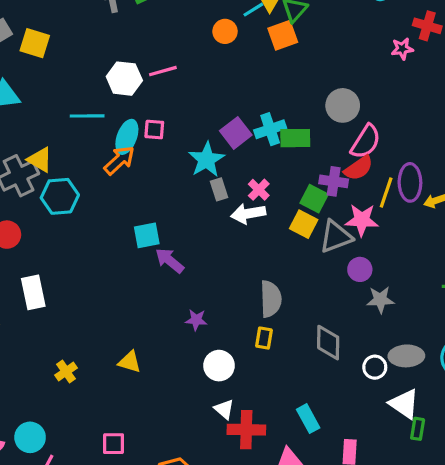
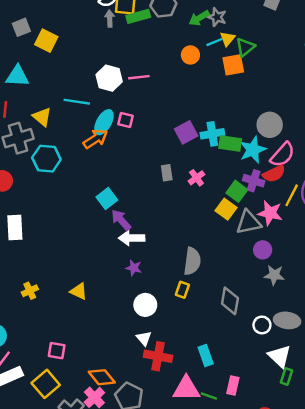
yellow triangle: (40, 160) -> (42, 117), moved
cyan star: (207, 160) -> (253, 150), moved
white arrow: (248, 214) -> (132, 238), moved
cyan square: (147, 235) -> (107, 198), turned -36

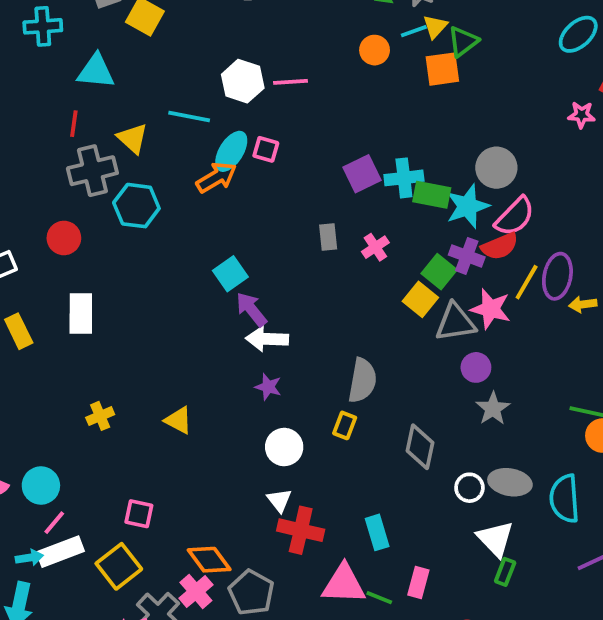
gray star: (274, 275) -> (493, 409), turned 30

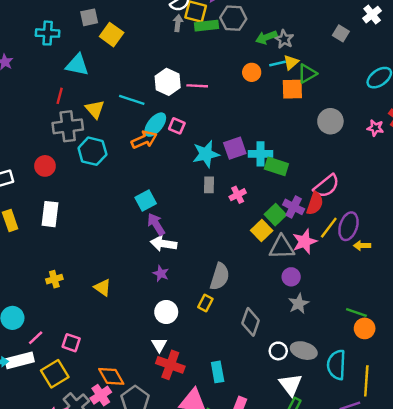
gray circle: (496, 168) -> (330, 121), moved
cyan star: (467, 206) -> (206, 154), moved
red semicircle: (500, 246) -> (315, 203), turned -55
pink star: (491, 309) -> (305, 242), turned 30
pink line: (54, 523) -> (36, 338), moved

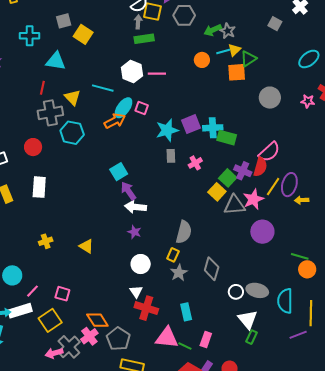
green rectangle: (206, 26) -> (144, 39), moved
purple circle: (291, 277) -> (262, 232), moved, size x1.5
gray star: (299, 304) -> (179, 273), moved

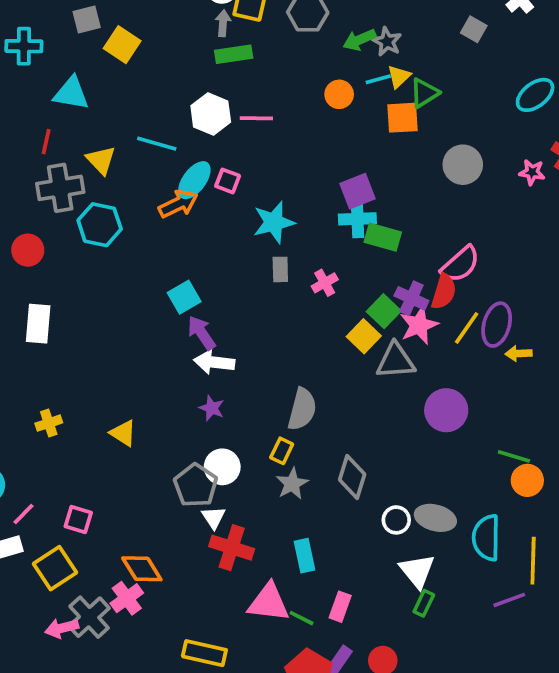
purple square: (191, 124) -> (357, 191), moved
pink star: (253, 199) -> (419, 325), moved
gray pentagon: (118, 339) -> (196, 485), moved

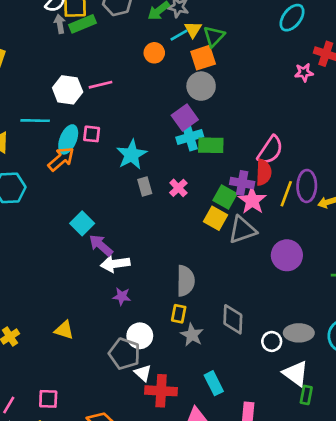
green rectangle: (234, 54) -> (83, 24), moved
gray circle: (463, 165) -> (201, 86), moved

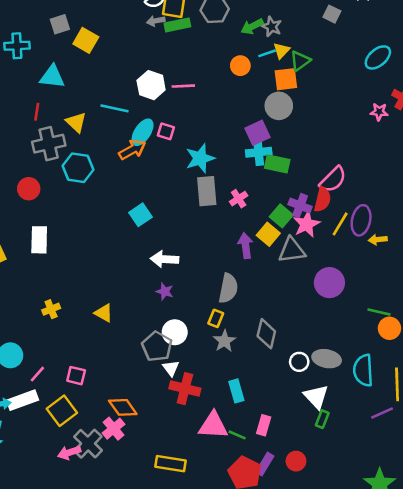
gray arrow: (60, 24) -> (156, 21), turned -102
gray rectangle: (145, 187) -> (207, 191), size x1.6
purple arrow: (101, 245) -> (246, 246), moved, turned 30

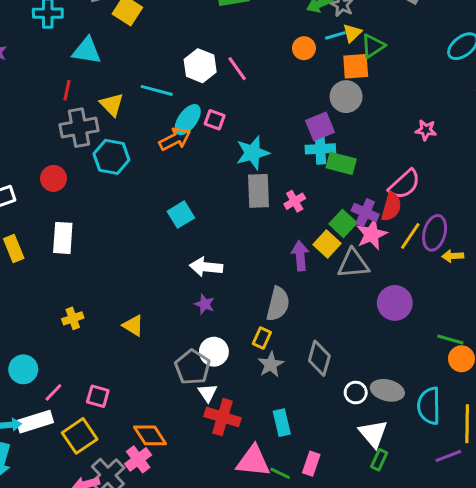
pink line: (183, 86) -> (237, 69), turned 55
pink star: (379, 112) -> (426, 130), moved

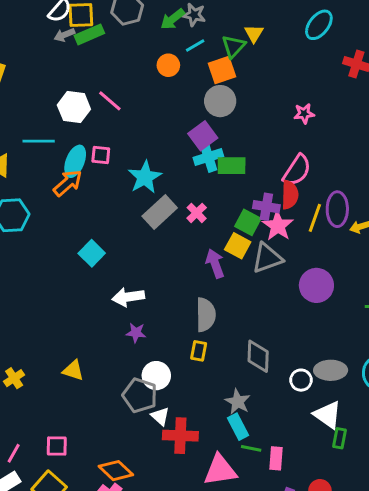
yellow triangle: (352, 33) -> (254, 33), moved
gray rectangle: (259, 191) -> (160, 212), turned 64
gray star: (271, 364) -> (238, 402), moved
green line: (280, 473) -> (251, 448), moved

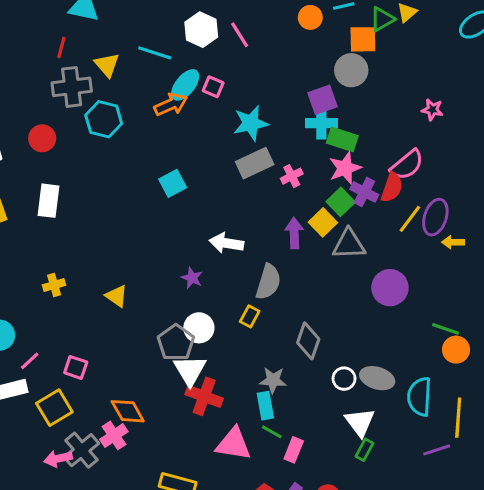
pink star: (278, 226) -> (345, 168), moved
white arrow: (128, 297) -> (226, 243), moved
gray star: (238, 402) -> (273, 380), turned 30
white triangle: (160, 416) -> (190, 370), size x1.6

